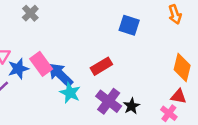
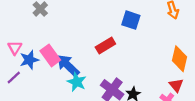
red rectangle: (101, 66) -> (105, 45), moved
red triangle: (179, 96) -> (176, 85), turned 40

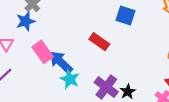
red rectangle: (105, 45) -> (99, 42), turned 66
blue star: (29, 60) -> (26, 21), moved

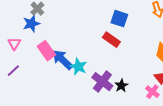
red rectangle: (99, 42) -> (111, 40), moved
cyan star: (70, 79) -> (78, 67), moved

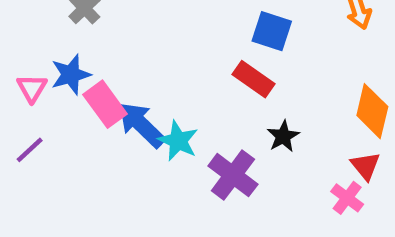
blue star: (31, 24) -> (71, 75), moved
black star: (121, 86) -> (283, 136), moved

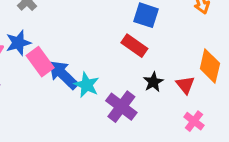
red triangle: (365, 166) -> (185, 85), moved

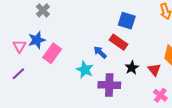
pink rectangle: (40, 62) -> (52, 53), turned 72
blue arrow: (63, 75) -> (100, 52), moved, size x0.6
purple cross: (121, 107) -> (109, 85), turned -35

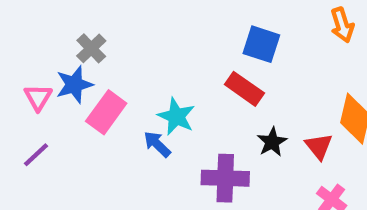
gray cross: (43, 10) -> (91, 48), moved
blue arrow: (100, 52) -> (157, 144), moved
cyan star: (85, 70) -> (176, 116), moved

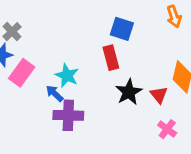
red rectangle: (244, 89) -> (111, 58), turned 40
black star: (272, 142) -> (129, 92), size x1.4
purple cross: (225, 178) -> (68, 115), moved

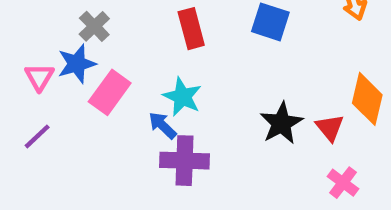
red rectangle: (111, 58) -> (191, 29), moved

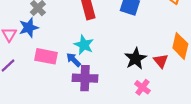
pink rectangle: (110, 92) -> (46, 56), moved, turned 65
pink cross: (343, 183) -> (142, 87), moved

